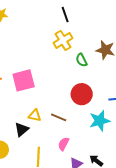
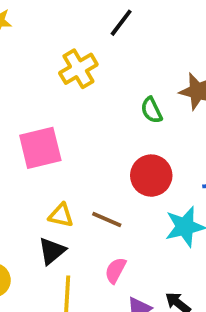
black line: (65, 15) -> (121, 23), turned 56
yellow cross: (63, 40) -> (78, 69), moved
black triangle: (22, 129) -> (52, 251), moved

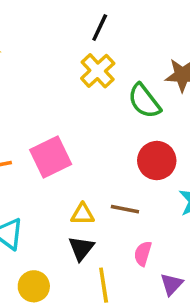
yellow cross: (78, 69) -> (98, 71), moved
green semicircle: (152, 110) -> (144, 101), size x1.5

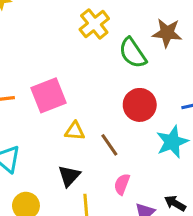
brown line: (125, 209) -> (109, 145), turned 40
yellow triangle: (83, 214) -> (75, 131), moved

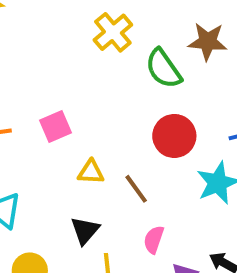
pink square: (48, 95) -> (56, 126), size x0.7

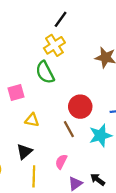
green semicircle: (163, 69) -> (45, 72), moved
brown line: (136, 189) -> (69, 129), moved

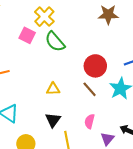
yellow cross: (54, 45) -> (44, 17), moved
pink square: (16, 93) -> (27, 35), moved, turned -35

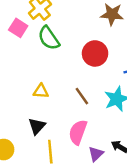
red circle: (95, 66) -> (95, 53), moved
pink semicircle: (90, 121) -> (78, 132), size x1.5

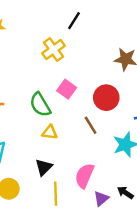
pink square: (18, 28) -> (67, 89), moved
green semicircle: (49, 38) -> (40, 105), moved
brown line: (82, 96) -> (91, 125), moved

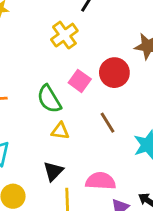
red circle: (106, 98) -> (114, 73), moved
pink semicircle: (84, 176) -> (101, 181), turned 70

